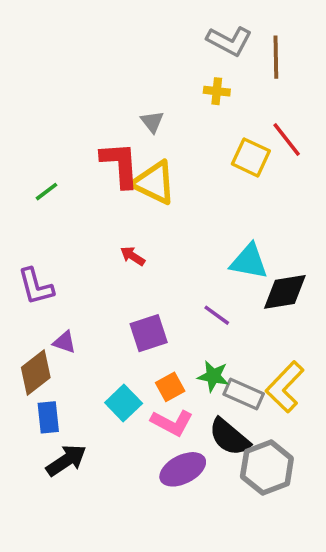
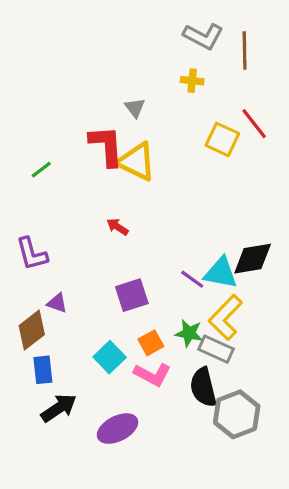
cyan triangle: (249, 261) -> (221, 273), moved
yellow L-shape: (285, 387) -> (226, 317), moved
black semicircle: (229, 437) -> (203, 387), turned 36
purple ellipse: (183, 469) -> (117, 429), moved

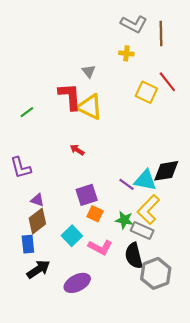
brown diamond: (32, 330) -> (37, 221), moved
orange square: (151, 343) -> (95, 214), moved, turned -35

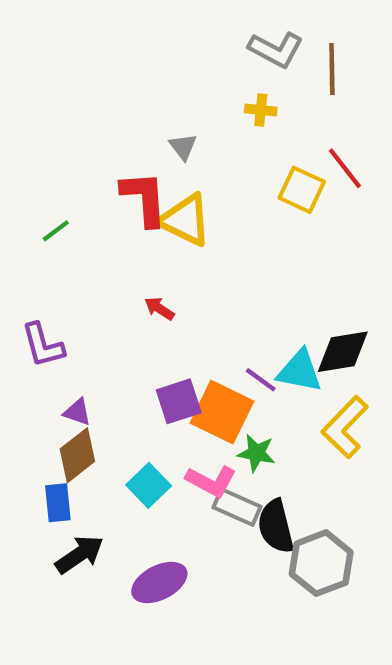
yellow L-shape: (148, 210) -> (345, 427), moved
orange square: (95, 214) -> (222, 412), moved, size x1.8
gray rectangle: (142, 231) -> (237, 507), moved
pink L-shape: (100, 247) -> (211, 481), moved

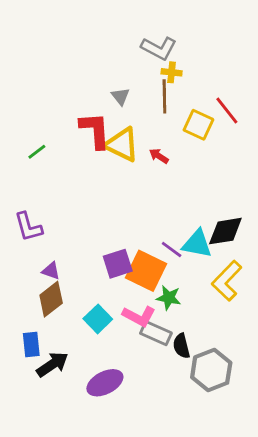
gray L-shape: (276, 50) -> (159, 48), moved
brown line: (332, 69) -> (164, 96), moved
red arrow: (159, 308) -> (159, 156), moved
blue rectangle: (58, 503) -> (31, 344), moved
black semicircle: (276, 526) -> (181, 346), size x0.7

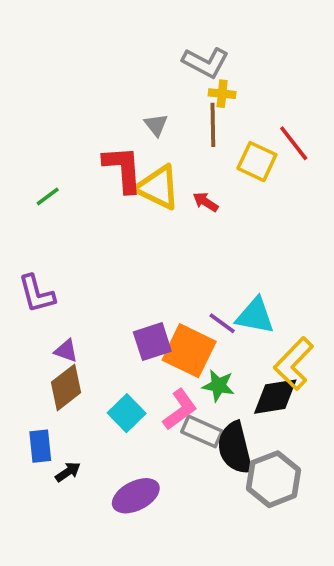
black diamond: (225, 231) -> (275, 397), moved
pink L-shape: (139, 316) -> (180, 409), turned -64
black semicircle: (181, 346) -> (235, 448), size x1.6
black arrow: (52, 364) -> (68, 472), size x0.6

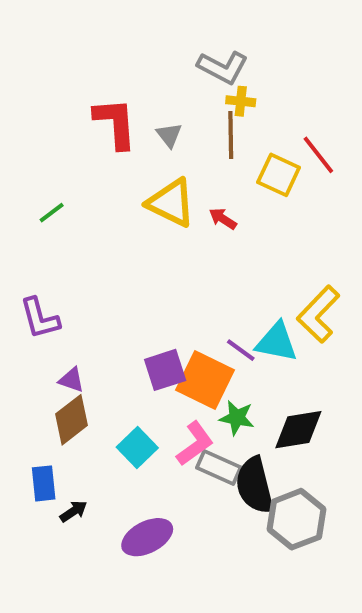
red L-shape: (123, 169) -> (115, 123), moved
yellow L-shape: (294, 364) -> (318, 314), moved

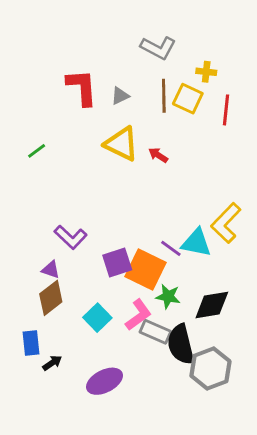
yellow cross: (241, 101) -> (206, 72), moved
gray triangle: (169, 135) -> (120, 96), turned 42
red line: (318, 155) -> (226, 110), turned 44
yellow square: (279, 175) -> (188, 99), moved
purple L-shape: (40, 318) -> (71, 237), moved, turned -32

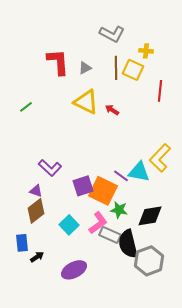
red line: (226, 110) -> (160, 91), moved

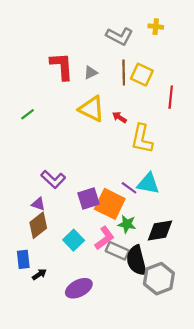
yellow cross: (146, 51) -> (156, 27), moved
yellow L-shape: (160, 158) -> (142, 139), moved, turned -32

